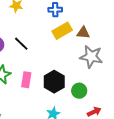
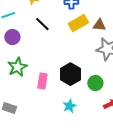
black line: (21, 44) -> (42, 24), moved
pink rectangle: (26, 80) -> (42, 81), moved

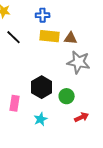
yellow rectangle: (78, 23) -> (50, 36), turned 36
pink rectangle: (42, 81) -> (15, 103), moved

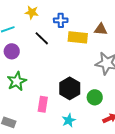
blue cross: (43, 15) -> (61, 20), moved
brown triangle: (71, 38) -> (101, 29), moved

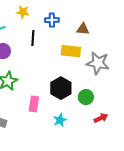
brown triangle: (101, 29) -> (83, 29), moved
yellow rectangle: (78, 37) -> (71, 51), moved
black line: (42, 38) -> (33, 38), turned 49

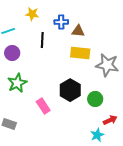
brown triangle: (83, 29) -> (78, 31), moved
pink rectangle: (34, 104) -> (43, 106), turned -42
cyan star: (60, 120) -> (97, 135), moved

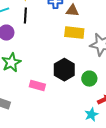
black line: (42, 40) -> (25, 16), moved
pink rectangle: (43, 106) -> (37, 86), turned -42

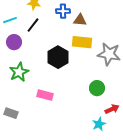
black line: (25, 16) -> (33, 25), turned 35
black hexagon: (64, 70) -> (58, 57), moved

